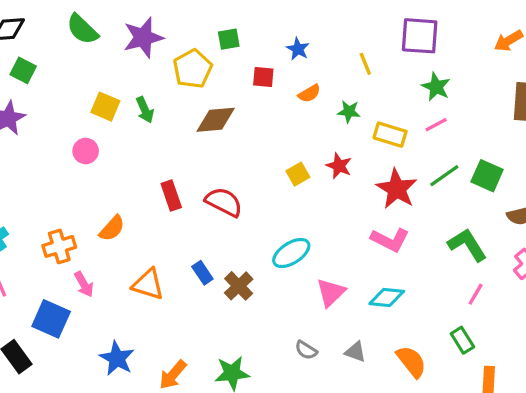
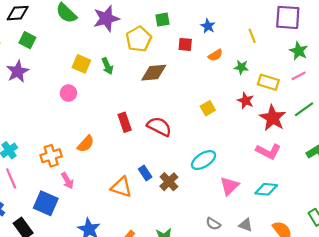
red star: (339, 166) -> (246, 101), moved
orange triangle: (148, 284) -> (121, 187), moved

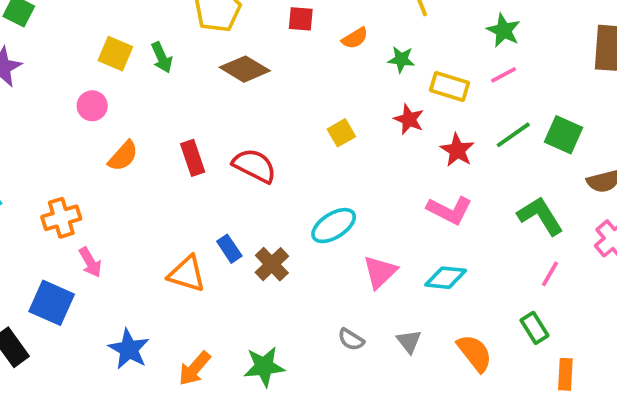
brown diamond: (154, 73) -> (245, 69), turned 36
red star: (273, 118) -> (457, 150), size x0.7
orange semicircle: (86, 144) -> (123, 156), moved
gray triangle: (246, 225) -> (409, 341), turned 32

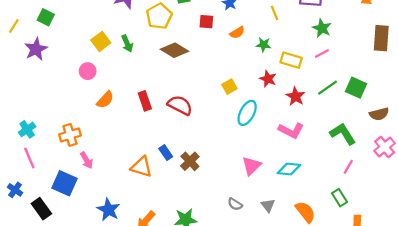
yellow square: (115, 54) -> (101, 41), turned 30
cyan ellipse: (334, 226) -> (247, 113), moved, turned -30

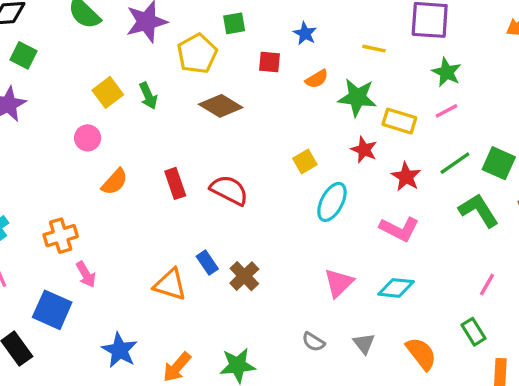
yellow line: (275, 13) -> (374, 49), turned -56
green star: (264, 45) -> (357, 97), size x1.6
green L-shape: (343, 134) -> (479, 210), moved

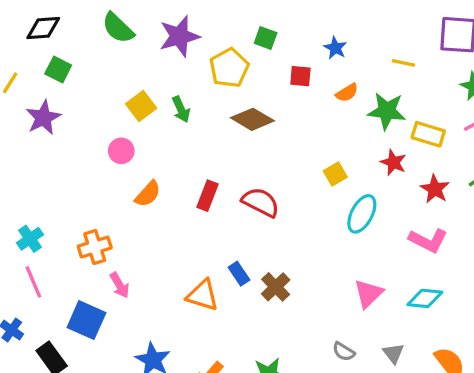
green square: (234, 23) -> (266, 38), turned 30
red rectangle: (175, 183) -> (208, 196), turned 40

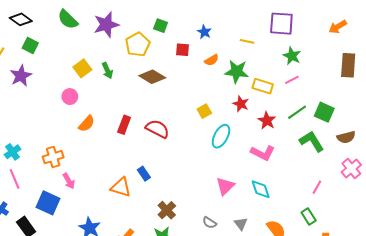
black diamond: (43, 28) -> (21, 19), turned 40
brown cross: (276, 287) -> (167, 210), moved
cyan diamond: (425, 298) -> (261, 189), turned 65

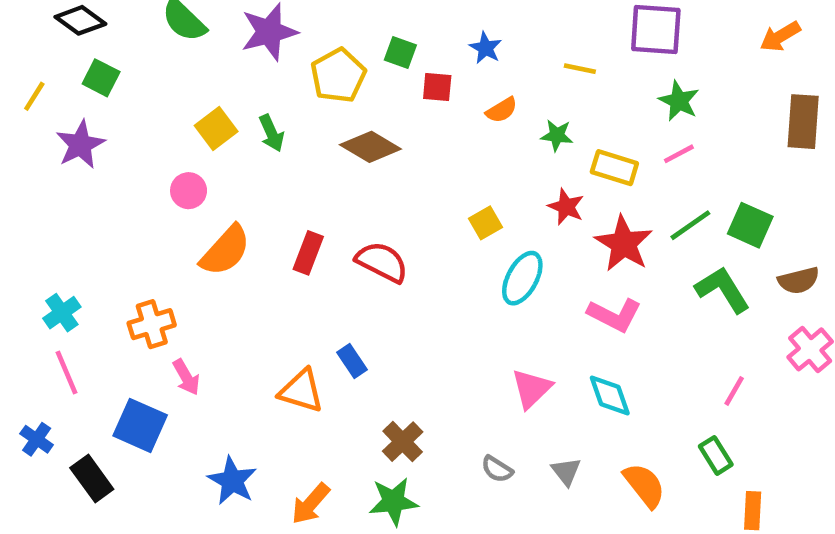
green square: (161, 26) -> (400, 53), moved
green star: (237, 72) -> (557, 135), size x0.6
red star: (267, 121) -> (624, 244), size x1.4
orange semicircle: (87, 124) -> (225, 250), size x1.4

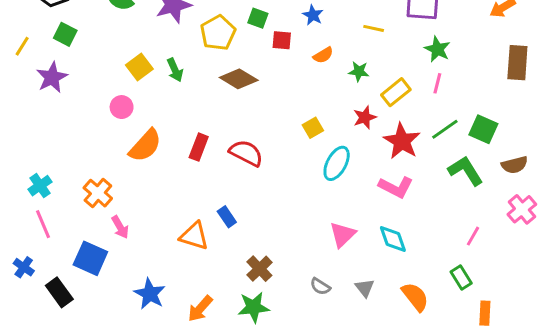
pink line: (679, 154) -> (437, 83), turned -48
yellow rectangle: (614, 168) -> (396, 92), turned -56
red star: (566, 207) -> (365, 117), turned 30
orange cross: (152, 324) -> (98, 193), turned -32

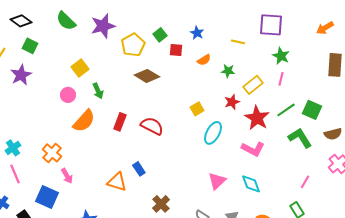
green square: (258, 18) -> (160, 35), turned 32
green arrow: (175, 70) -> (98, 91), moved

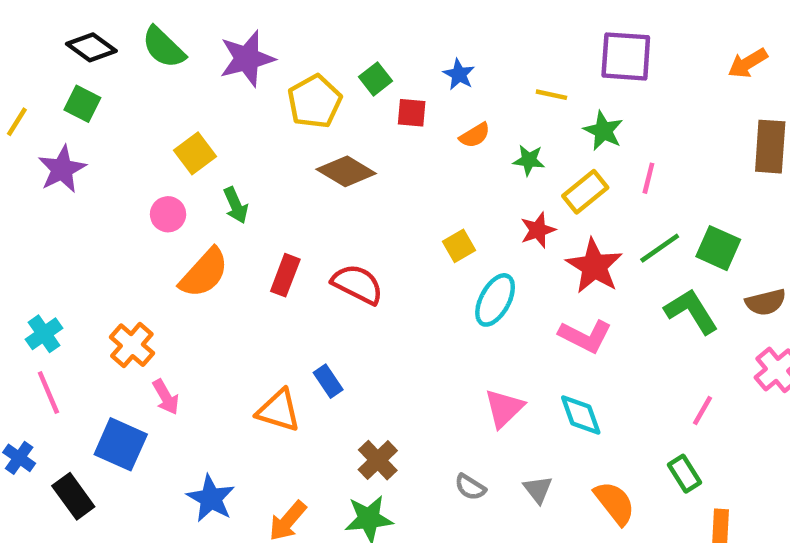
black diamond: (21, 21) -> (91, 47), moved
green star: (281, 56) -> (603, 131), moved

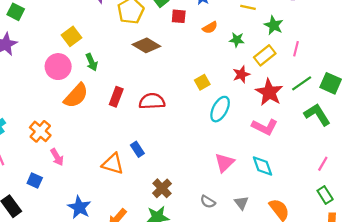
pink circle: (168, 214) -> (58, 67), size x1.5
red semicircle: (357, 284) -> (152, 101), turned -30
blue square: (121, 444) -> (35, 181), size x0.6
green rectangle: (685, 474) -> (325, 195), moved

